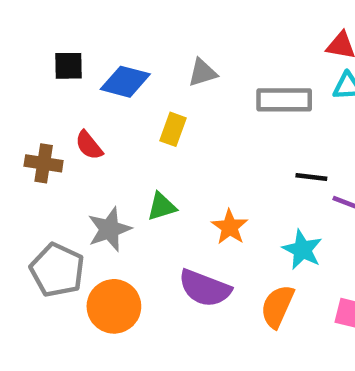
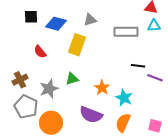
yellow rectangle: (173, 129) -> (77, 45), size x1.5
brown cross: (44, 163) -> (20, 80), moved, turned -35
cyan star: (302, 250) -> (124, 98), moved

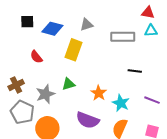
purple line: (155, 78) -> (152, 100), moved

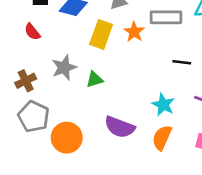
red semicircle: (36, 57) -> (32, 32), moved
orange star: (99, 93) -> (134, 32), moved
gray star: (45, 94) -> (64, 68), moved

